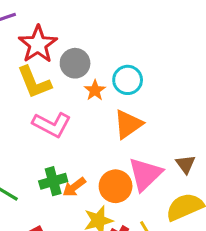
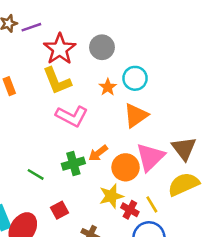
gray circle: (75, 63) -> (102, 47), moved
brown triangle: (186, 164) -> (184, 148), size x1.5
orange arrow: (74, 187) -> (98, 153), moved

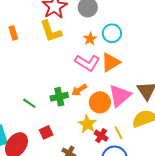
pink L-shape: (72, 116) -> (87, 63), moved
yellow star: (111, 196) -> (87, 124), turned -30

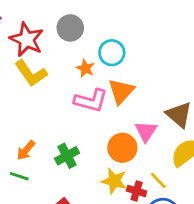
orange arrow: (79, 90) -> (26, 150), moved
pink triangle: (120, 96) -> (146, 131), size x0.7
green line: (29, 103) -> (19, 176), moved

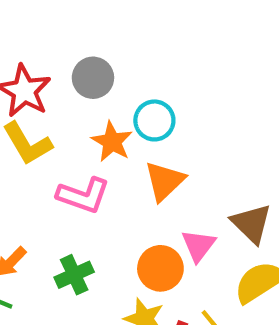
orange star: (85, 68) -> (112, 142), size x1.4
pink L-shape: (91, 101) -> (83, 195), moved

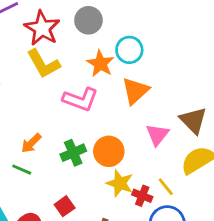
orange circle: (160, 268) -> (109, 151), moved

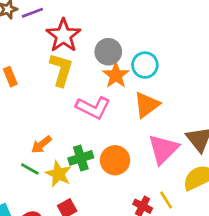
gray circle: (88, 20) -> (108, 52), moved
yellow L-shape: (43, 64) -> (61, 70), turned -140
pink triangle: (157, 135) -> (163, 149), size x1.4
yellow star: (120, 183) -> (58, 174), moved

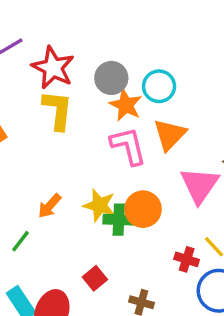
pink L-shape: (93, 108) -> (128, 146), moved, turned -120
green cross: (81, 158) -> (119, 220), moved, turned 30
green line: (30, 169) -> (20, 241), moved, turned -72
yellow star: (58, 174) -> (99, 205), moved

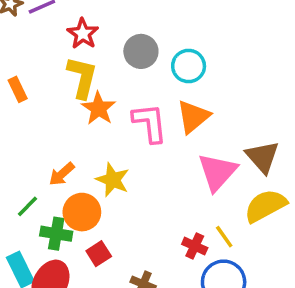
red star: (53, 68) -> (83, 34), size x0.7
orange star: (126, 105) -> (99, 108), moved
orange circle: (143, 209) -> (82, 212), moved
green cross: (119, 220) -> (56, 234), moved

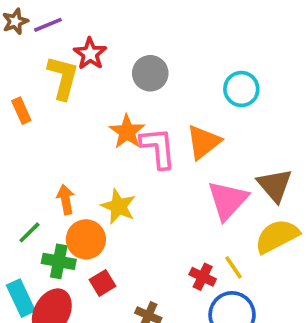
cyan circle: (189, 66) -> (241, 89), moved
yellow L-shape: (82, 77) -> (63, 78), moved
orange star: (99, 108) -> (127, 132), moved
orange arrow: (62, 174) -> (66, 199), turned 120

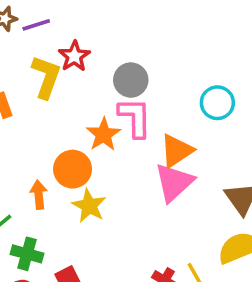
pink L-shape: (158, 148) -> (135, 117), moved
pink triangle: (228, 200) -> (174, 182), moved
orange circle: (86, 239) -> (73, 169), moved

